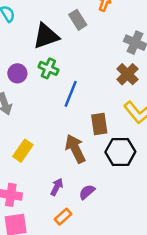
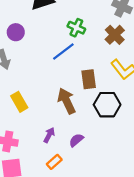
green cross: (48, 68) -> (76, 28), moved
blue line: (71, 94) -> (63, 52), turned 30
yellow rectangle: (23, 151) -> (19, 102), turned -66

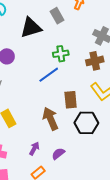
green cross: (76, 28) -> (61, 54), turned -35
brown cross: (115, 35) -> (95, 61), turned 30

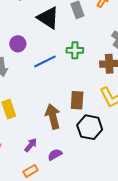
black triangle: (31, 28) -> (48, 18), turned 40
blue line: (49, 75) -> (45, 61), moved

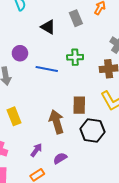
black triangle: (48, 18) -> (48, 27), size x0.7
blue line: (45, 61) -> (47, 69), turned 40

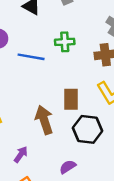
purple semicircle: (60, 158) -> (68, 167), moved

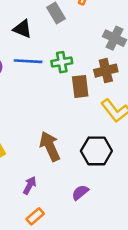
blue line: (31, 57) -> (28, 61), moved
brown rectangle: (71, 99) -> (80, 86), moved

